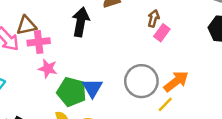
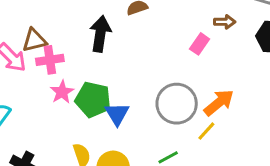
brown arrow: (153, 18) -> (225, 22), moved, turned 77
pink star: (48, 69) -> (62, 92), turned 30
green pentagon: (72, 92) -> (93, 100), moved

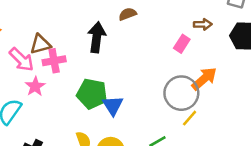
pink star: (62, 92) -> (35, 86), moved
orange arrow: (219, 103) -> (204, 79), moved
gray circle: (177, 104) -> (181, 93), moved

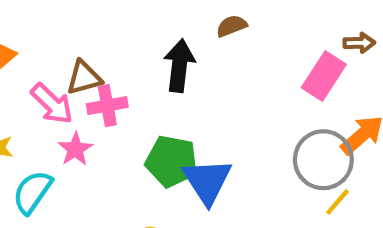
pink rectangle: (182, 44) -> (324, 76), size x1.5
blue triangle: (113, 105) -> (207, 181), size x1.4

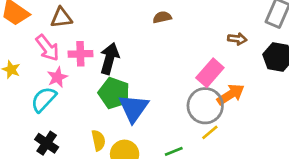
black arrow: (179, 66) -> (110, 58), moved
pink rectangle: (324, 76) -> (210, 73), moved
brown triangle: (84, 78) -> (61, 18), moved
cyan semicircle: (32, 192) -> (44, 99), moved

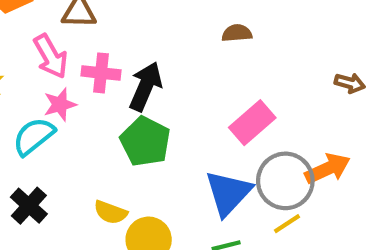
pink rectangle: (210, 73) -> (252, 123), moved
blue triangle: (134, 108) -> (228, 193), moved
yellow semicircle: (98, 140) -> (111, 212), turned 114

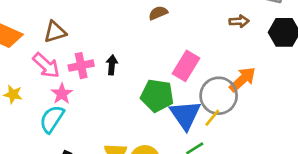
black arrow: (146, 86) -> (112, 65), size x0.6
green pentagon: (145, 142) -> (157, 96), moved
yellow line: (287, 224) -> (212, 118), moved

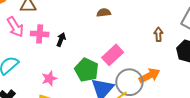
brown arrow: (239, 21) -> (158, 34), turned -104
pink star: (62, 94) -> (49, 78), moved

